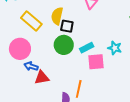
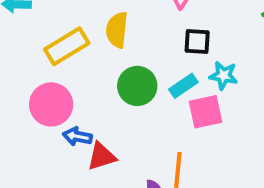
yellow rectangle: (31, 21) -> (67, 46), turned -65
black square: (67, 26) -> (197, 42), moved
cyan star: (115, 48) -> (223, 75), moved

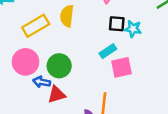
cyan star: (223, 75) -> (133, 29), moved
green circle: (137, 86) -> (59, 66), moved

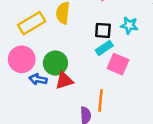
black square: (117, 24) -> (103, 30), moved
pink square: (122, 67) -> (118, 64), turned 35
red triangle: (57, 94) -> (64, 81), moved

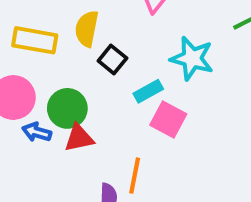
yellow rectangle: (32, 23) -> (35, 40), turned 36
cyan star: (129, 25) -> (192, 58), size x1.5
black square: (103, 30) -> (112, 59), moved, turned 30

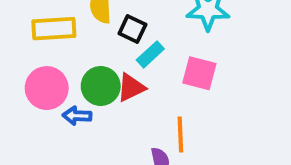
cyan rectangle: (148, 91) -> (150, 54), moved
red triangle: (79, 138) -> (131, 87), moved

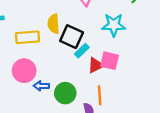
black square: (132, 29) -> (72, 37), size x1.5
green circle: (101, 86) -> (65, 93), moved
red triangle: (131, 87) -> (96, 65), moved

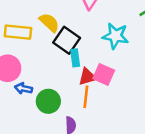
yellow semicircle: (54, 24) -> (49, 23), turned 126
cyan rectangle: (82, 51) -> (75, 58), turned -64
orange line: (100, 95) -> (86, 97), moved

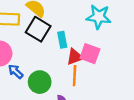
black square: (67, 40) -> (38, 29), moved
blue arrow: (23, 88) -> (16, 71), turned 35

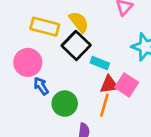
cyan rectangle: (62, 40) -> (100, 63), turned -70

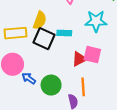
yellow semicircle: (79, 22) -> (40, 20), turned 78
cyan rectangle: (100, 63) -> (64, 33), moved
orange line: (104, 105) -> (83, 87), moved

